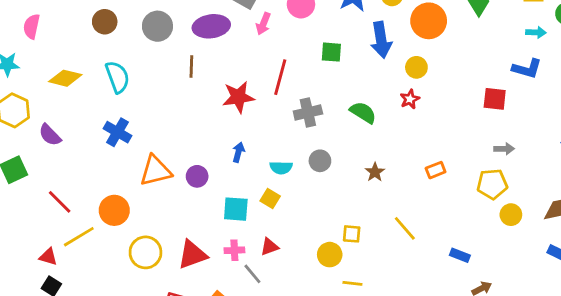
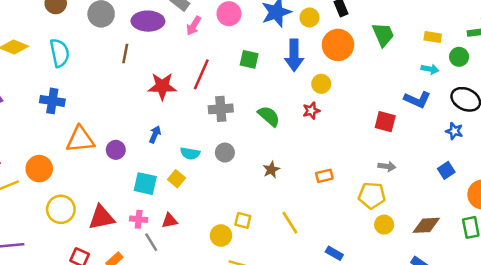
blue cross: (117, 132) -> (52, 101), turned -30

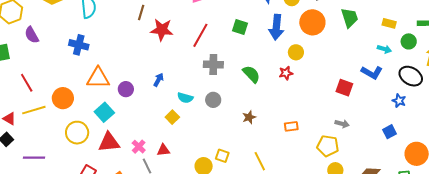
red star: (162, 86) -> (162, 30), moved
cyan square: (145, 184) -> (104, 112), moved, turned 30
pink cross: (139, 219) -> (139, 147), turned 32

